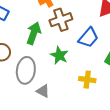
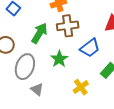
yellow cross: (87, 80) -> (81, 87), turned 35

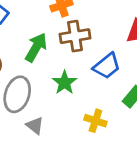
yellow cross: (81, 87) -> (95, 121), turned -35

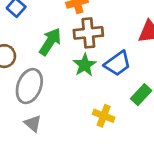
green star: (65, 83) -> (85, 65), moved
gray triangle: (35, 126) -> (33, 123), moved

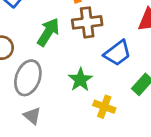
green star: (85, 65) -> (80, 80), moved

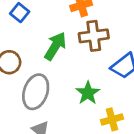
yellow cross: (104, 107) -> (112, 119), turned -35

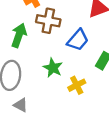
brown cross: (94, 36) -> (48, 21), turned 30

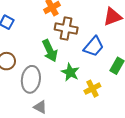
green arrow: (19, 35) -> (50, 51), moved, turned 135

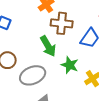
gray ellipse: (31, 79) -> (33, 75), turned 65

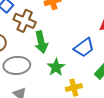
brown cross: (62, 23) -> (25, 21), moved

